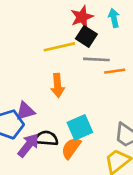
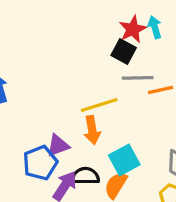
red star: (82, 17) -> (133, 29), moved
yellow line: (59, 47) -> (99, 105), moved
orange arrow: (58, 86) -> (92, 130), moved

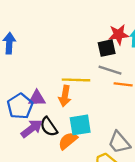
black square: (124, 51) -> (107, 48), turned 30
blue pentagon: (40, 163) -> (20, 106), turned -30
black semicircle: (85, 176) -> (49, 127), turned -144

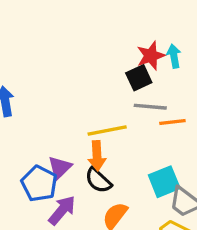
purple triangle: (37, 98) -> (60, 168), turned -30
cyan square: (80, 125) -> (164, 182), moved
black semicircle: (49, 127) -> (98, 180), moved

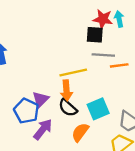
red star: (151, 56) -> (103, 19), turned 30
black square: (139, 78) -> (95, 35), turned 30
cyan square: (164, 182) -> (98, 109), moved

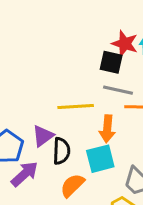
orange arrow: (67, 90) -> (107, 129), moved
purple triangle: (41, 99) -> (43, 136), moved
black semicircle: (68, 108) -> (61, 151), turned -138

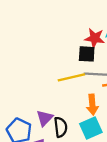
yellow line: (76, 107) -> (71, 77), moved

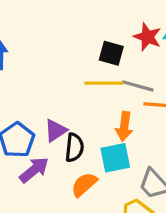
black square: (87, 54) -> (111, 53), moved

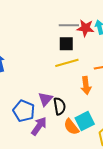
gray line: (138, 86) -> (69, 25), moved
cyan square: (115, 158) -> (85, 121), moved
orange semicircle: (84, 185) -> (71, 127), turned -72

